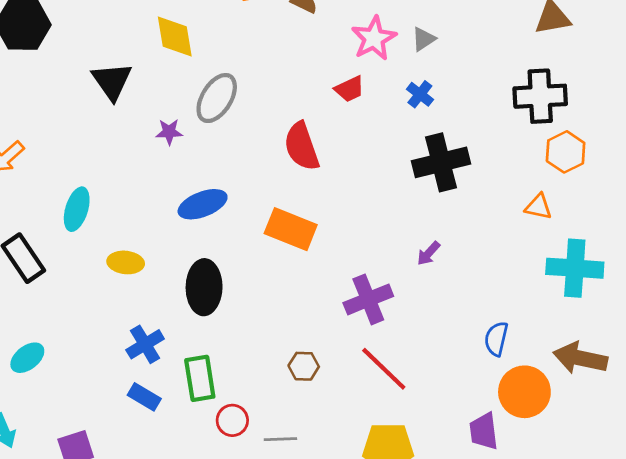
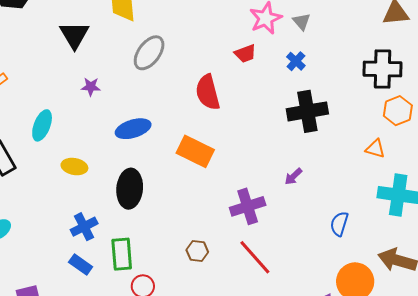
gray triangle: (424, 39) -> (302, 22), turned -42
purple star: (169, 132) -> (91, 87), moved
blue semicircle: (496, 339) -> (339, 224), moved

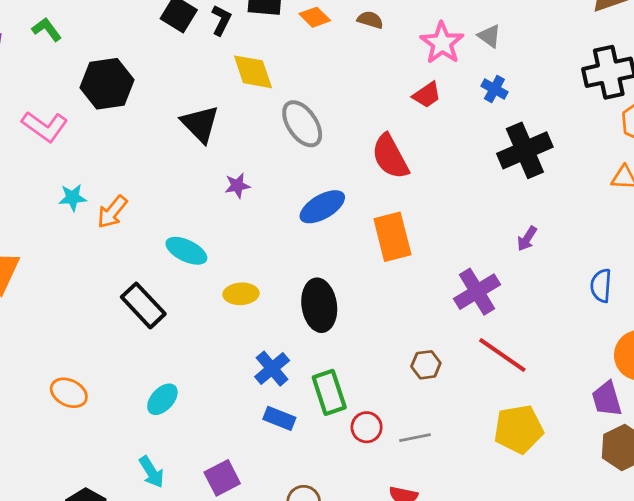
gray ellipse: (149, 53) -> (302, 124), turned -57
cyan ellipse: (42, 125) -> (186, 251), turned -72
blue ellipse: (133, 129) -> (322, 207), moved
orange rectangle: (195, 151) -> (392, 237), turned 63

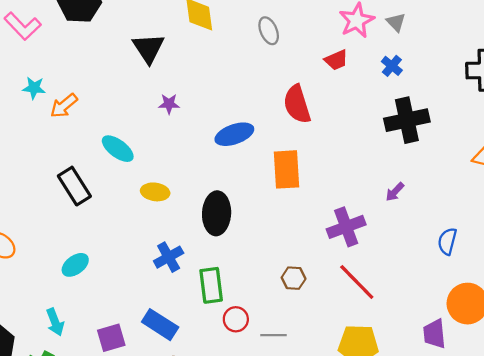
gray ellipse: (302, 124) -> (269, 31), moved, size x0.7
blue rectangle: (279, 418) -> (160, 325), moved, size x1.4

